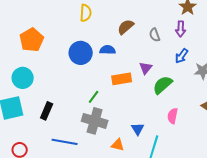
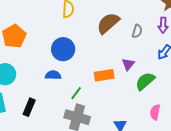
brown semicircle: (126, 27) -> (108, 23), size x1.4
gray semicircle: (155, 35) -> (137, 31), turned -144
blue semicircle: (108, 50) -> (53, 75), moved

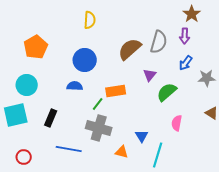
brown semicircle: (108, 23) -> (130, 49), moved
gray semicircle: (137, 31) -> (159, 42), size x1.6
orange rectangle: (104, 75) -> (116, 91), moved

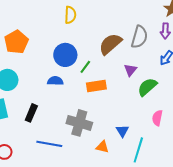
green line: (98, 104) -> (85, 67), moved

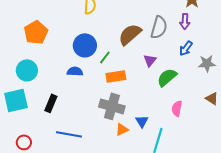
gray cross: (79, 123) -> (112, 106), moved
orange triangle: (102, 147) -> (122, 129), moved, turned -40

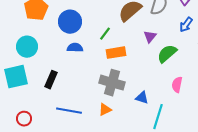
blue circle: (85, 45) -> (70, 22), moved
blue triangle: (142, 121) -> (142, 98), turned -40
orange triangle: (122, 129) -> (105, 110), moved

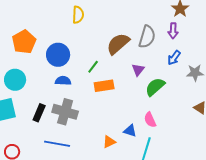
gray cross: (112, 83) -> (65, 112), moved
pink semicircle: (177, 85) -> (150, 120), moved, turned -35
orange triangle: (105, 110) -> (109, 142), moved

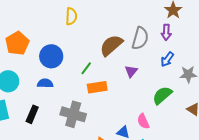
blue semicircle: (63, 81) -> (45, 83), moved
green semicircle: (155, 87) -> (162, 95), moved
gray cross: (65, 112) -> (73, 114), moved

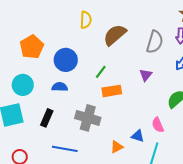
brown semicircle: (111, 45) -> (115, 35), moved

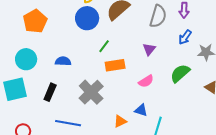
blue circle: (66, 60) -> (87, 18), moved
gray cross: (88, 118) -> (91, 92), turned 30
pink semicircle: (158, 125) -> (146, 81), moved, turned -98

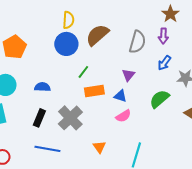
pink semicircle: (146, 81) -> (123, 116), moved
black rectangle: (50, 92) -> (39, 118), moved
blue triangle: (141, 110) -> (120, 96), moved
orange triangle: (120, 121) -> (99, 147), turned -40

